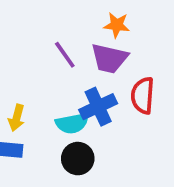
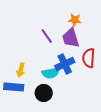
purple trapezoid: (109, 58) -> (71, 38), turned 60
black circle: (78, 159) -> (44, 93), moved

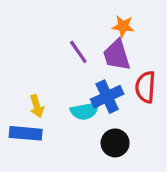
yellow arrow: (21, 70) -> (37, 106), turned -32
black circle: (44, 93) -> (115, 143), moved

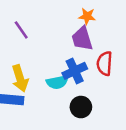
purple line: (78, 52) -> (21, 30), moved
yellow arrow: (37, 106) -> (20, 78), size x1.5

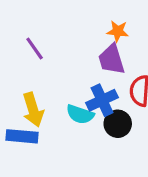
cyan semicircle: (57, 82) -> (80, 114), turned 30
black circle: (81, 107) -> (118, 124), moved

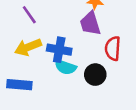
blue cross: (102, 100) -> (59, 50), moved, turned 35
yellow arrow: (33, 110) -> (28, 47), moved, turned 85

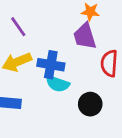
black circle: (95, 75) -> (90, 104), moved

